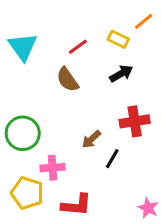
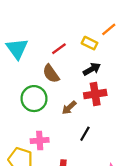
red cross: (135, 121) -> (95, 94), moved
green circle: (23, 133) -> (34, 99), moved
brown arrow: (91, 139) -> (69, 108), moved

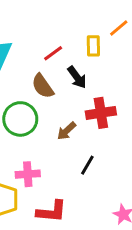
yellow rectangle: (90, 43) -> (93, 46), turned 63
black arrow: (92, 69) -> (77, 77), moved, turned 84

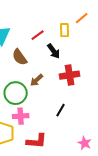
brown semicircle: (43, 86) -> (20, 57), moved
green circle: (20, 119) -> (16, 93), moved
brown arrow: (67, 131) -> (37, 80), moved

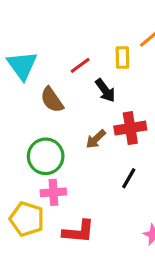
brown arrow: (37, 80) -> (96, 139), moved
black line: (61, 110) -> (129, 178), moved

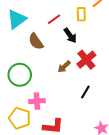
cyan triangle: (22, 65) -> (17, 19), turned 30
red cross: (130, 128) -> (86, 60), turned -30
green circle: (46, 156) -> (20, 75), moved

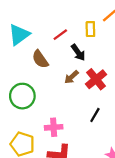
brown arrow: (64, 67) -> (71, 77), moved
pink cross: (37, 101) -> (54, 127), moved

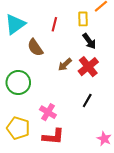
red line: (60, 35) -> (54, 24), turned -40
black arrow: (78, 52) -> (89, 41), moved
pink cross: (54, 127) -> (48, 112), turned 35

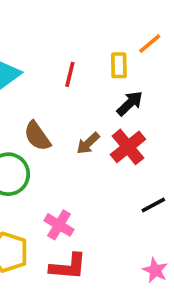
black arrow: (89, 41) -> (130, 103), turned -98
brown semicircle: (35, 48) -> (37, 136), moved
black line: (87, 101) -> (153, 205), moved, turned 32

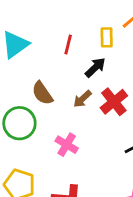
black arrow: (130, 103) -> (95, 67), moved
pink cross: (59, 225) -> (67, 145), moved

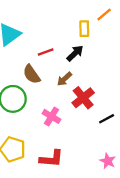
red line: (68, 45) -> (46, 52), moved, turned 56
red cross: (114, 102) -> (83, 98), moved

